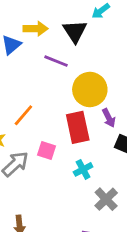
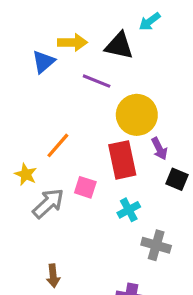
black triangle: (75, 31) -> (119, 46), turned -45
gray cross: (106, 199) -> (156, 245), turned -30

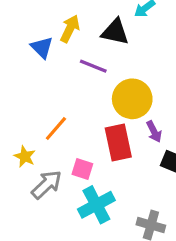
yellow arrow: (72, 42) -> (70, 29), turned -64
blue triangle: (43, 62) -> (42, 47), turned -35
cyan cross: (129, 210) -> (96, 205), moved, size x1.6

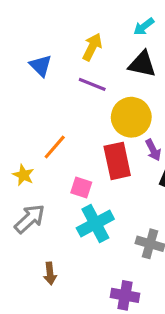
yellow arrow: (70, 29) -> (92, 47), moved
black triangle: (115, 32) -> (142, 64), moved
gray arrow: (47, 185) -> (30, 219), moved

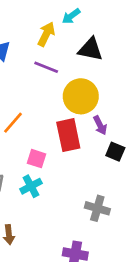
cyan arrow: (144, 27) -> (71, 16), moved
cyan cross: (95, 224) -> (31, 186), moved, size x0.7

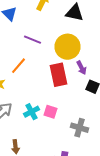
purple line: (46, 67) -> (32, 40), moved
pink square: (37, 159) -> (50, 112), moved

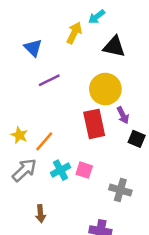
purple line: (32, 40) -> (49, 80), moved, turned -48
orange line: (18, 66) -> (44, 141), moved

